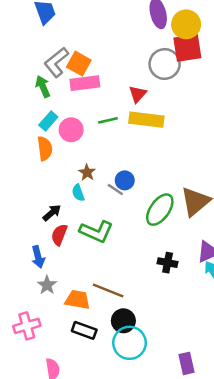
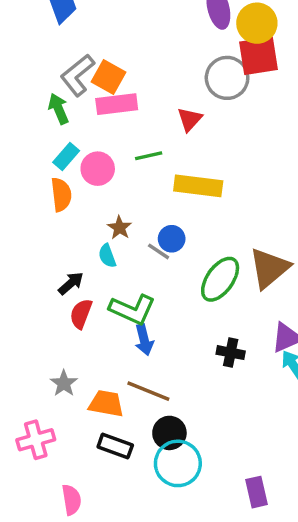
yellow rectangle: (146, 120) -> (198, 186), moved
blue arrow: (38, 257) -> (144, 340), moved

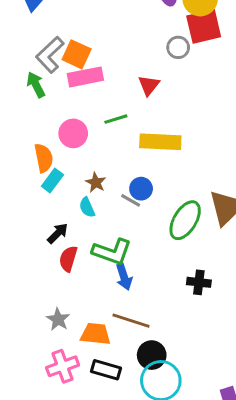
gray circle: (227, 78) -> (178, 47), size x0.6
cyan rectangle: (66, 156) -> (52, 181), moved
pink cross: (36, 440) -> (63, 366), moved

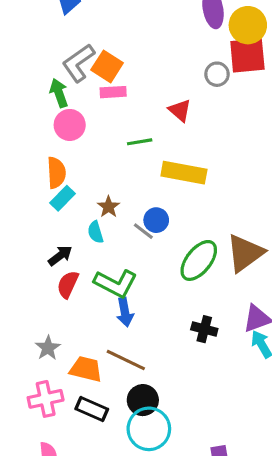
pink rectangle: (85, 77) -> (113, 92), size x0.7
red triangle: (149, 85) -> (180, 110), turned -35
pink circle: (73, 133) -> (70, 125), moved

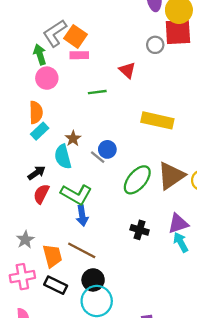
yellow rectangle: (184, 173) -> (157, 120), moved
cyan semicircle: (95, 232) -> (63, 157), size x1.5
orange trapezoid: (86, 369) -> (52, 256), turned 60

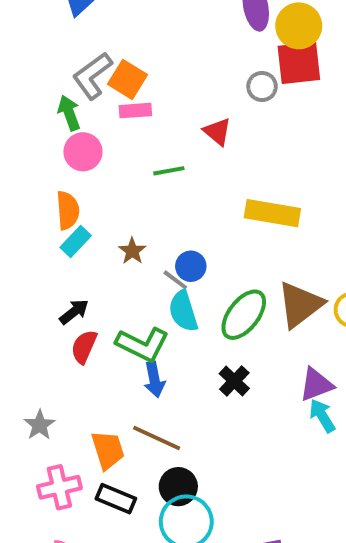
cyan semicircle: (63, 157) -> (183, 311), moved
black cross: (140, 230) -> (234, 381), moved, turned 30
gray star: (25, 240) -> (40, 425), moved

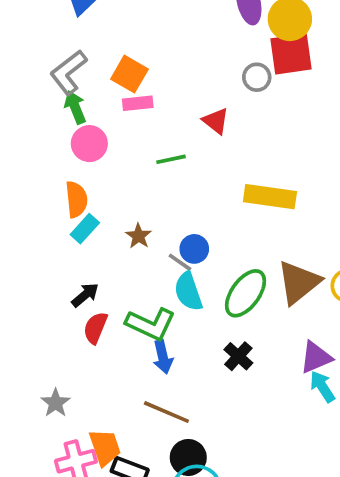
gray L-shape: (92, 76) -> (69, 72), moved
orange trapezoid: (108, 450) -> (105, 447), moved

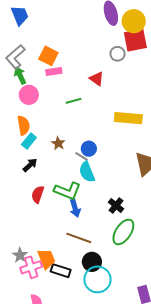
green ellipse: (246, 293) -> (123, 232), moved
black arrow: (85, 295) -> (30, 165), moved
gray star: (56, 403) -> (20, 255), moved

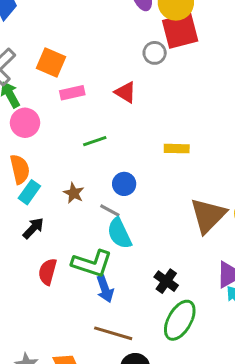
pink rectangle: (54, 71) -> (72, 93), moved
green line: (74, 101) -> (95, 141), moved
yellow rectangle: (128, 118) -> (177, 149), size x0.6
blue circle: (89, 149) -> (124, 184), moved

